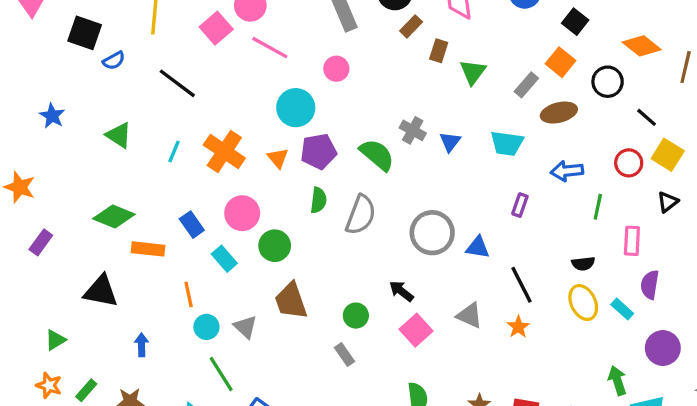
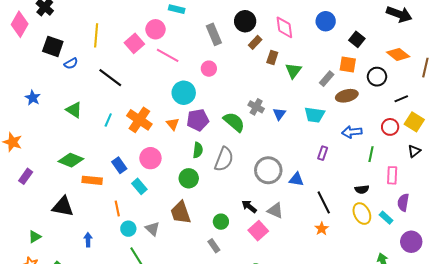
orange square: (560, 62) -> (348, 65), turned -30
black line: (647, 117) -> (401, 99), turned -64
green circle: (275, 246) -> (189, 178), moved
gray triangle: (470, 316) -> (275, 211), moved

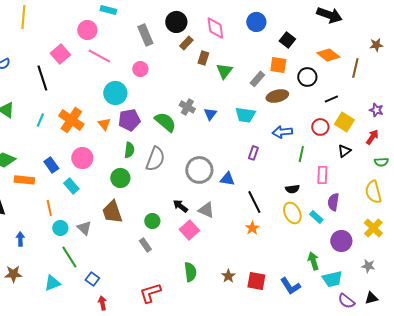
yellow line: (96, 35) -> (23, 17), moved
pink square: (134, 43) -> (60, 54), moved
black line: (110, 78) -> (42, 78), turned 35

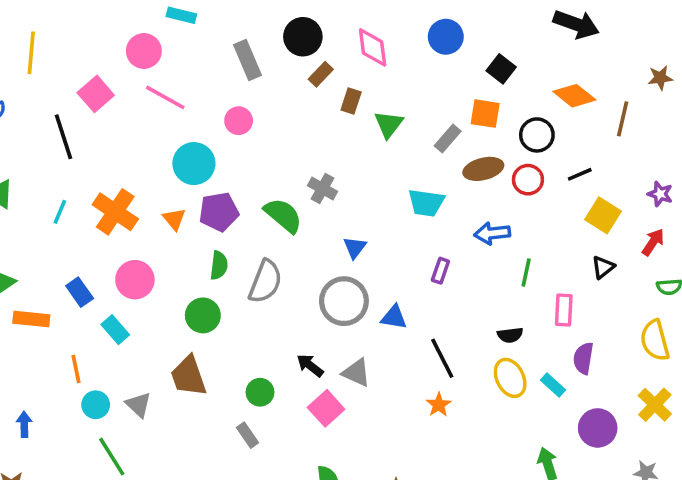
yellow line: (23, 17) -> (31, 53), moved
blue triangle: (210, 114) -> (355, 248), moved
red circle: (320, 127) -> (528, 180), moved

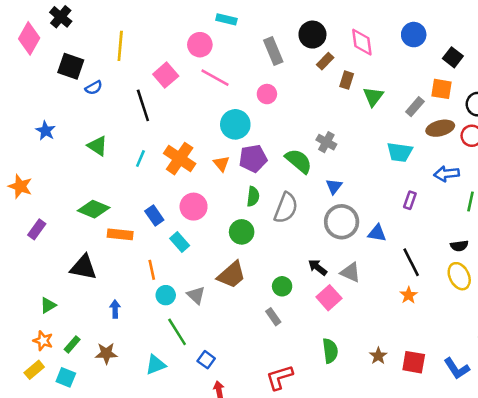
blue triangle: (355, 248) -> (334, 186), moved
brown trapezoid: (189, 376) -> (231, 275), turned -112

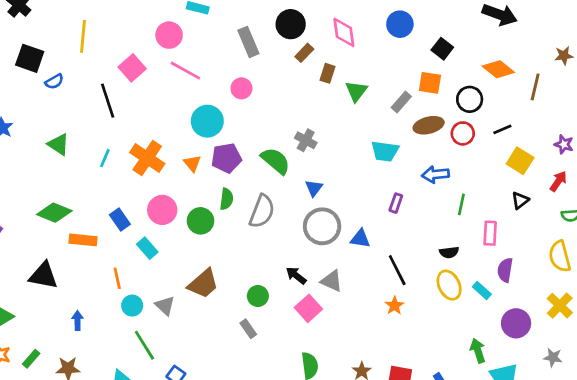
green circle: (242, 232) -> (200, 221), moved

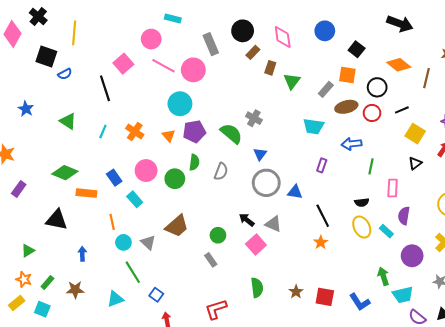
yellow line: (83, 36) -> (74, 33), moved
pink circle: (241, 88) -> (193, 70), moved, size x1.5
orange cross: (147, 158) -> (135, 131), size x0.7
gray semicircle: (262, 211) -> (221, 172), size x0.7

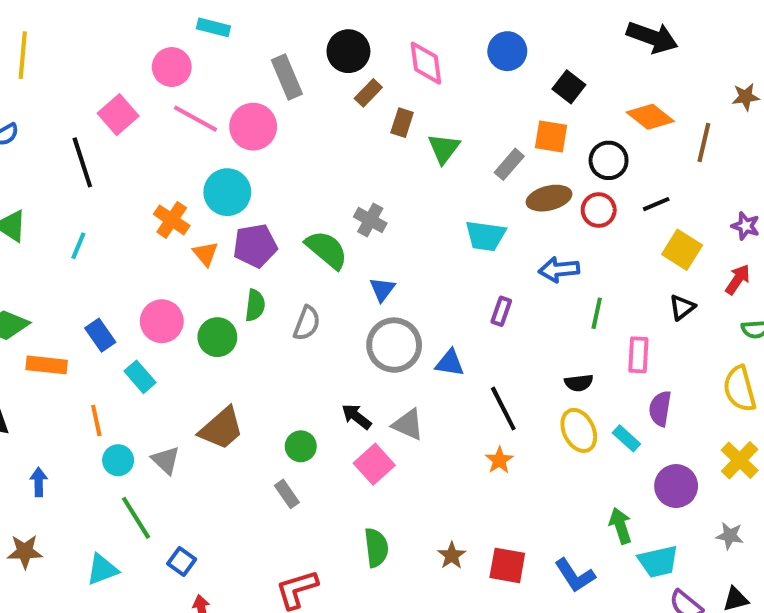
orange cross: (135, 131) -> (172, 220), moved

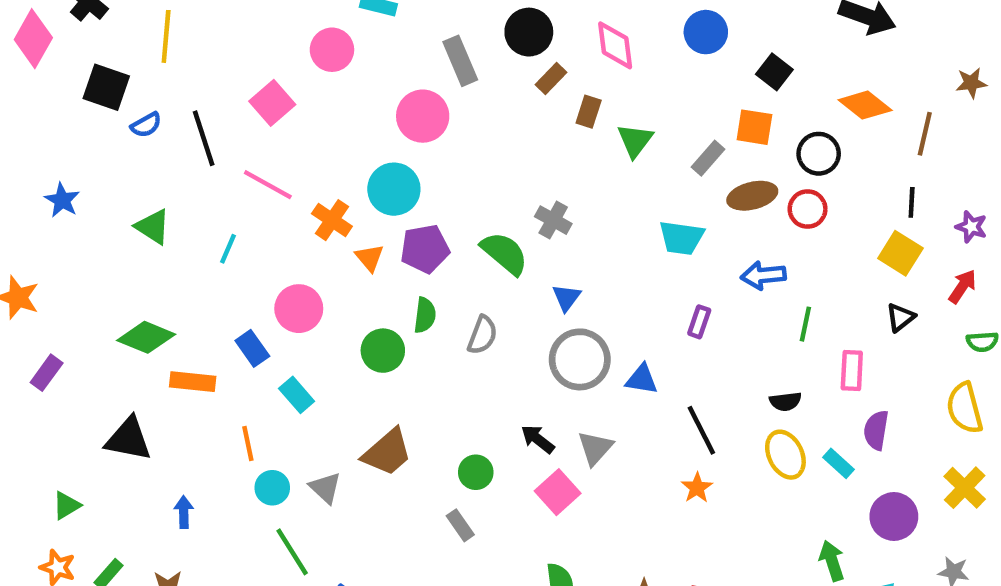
pink line: (196, 119) -> (268, 185), moved
black line: (82, 162) -> (204, 138), moved
black line: (656, 204) -> (912, 202), moved, turned -64
pink circle: (162, 321) -> (299, 309), moved
gray triangle: (408, 424) -> (595, 448), turned 48

